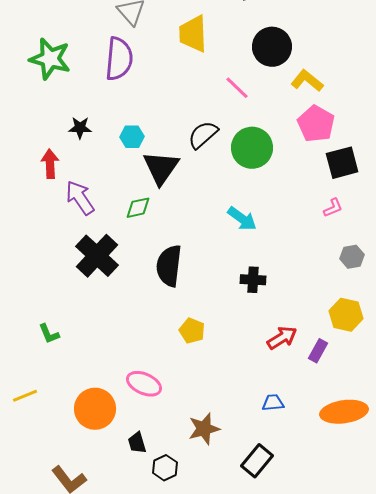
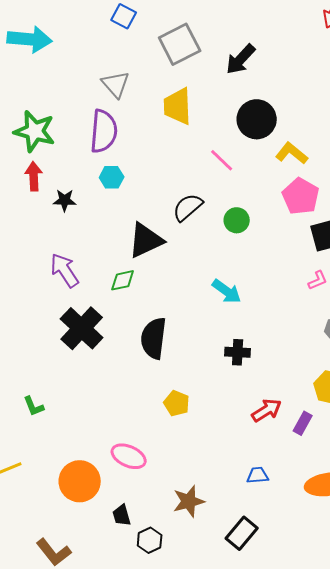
cyan hexagon: (132, 137) -> (112, 177), moved
green circle: (252, 148) -> (237, 220), size x0.6
red arrow: (50, 164) -> (34, 176), moved
black triangle: (161, 168) -> (146, 240), turned 30

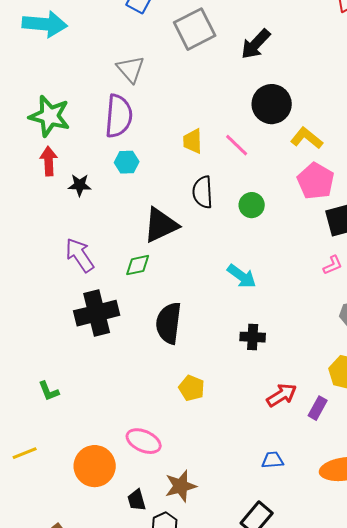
yellow trapezoid: (178, 106) -> (193, 141), moved, size x0.7
black semicircle: (188, 207) -> (203, 192), turned -52
black cross: (82, 328) -> (97, 313), turned 33
brown star: (189, 501) -> (181, 486), moved

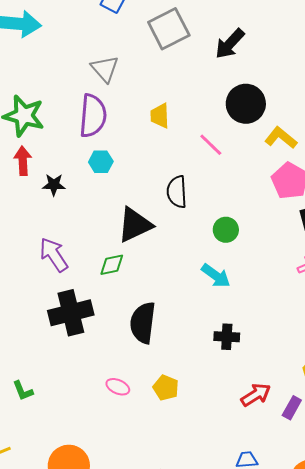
yellow trapezoid: (193, 141) -> (160, 116), moved
green circle: (252, 205) -> (226, 230), moved
pink ellipse: (144, 441) -> (118, 387), moved, size x0.7

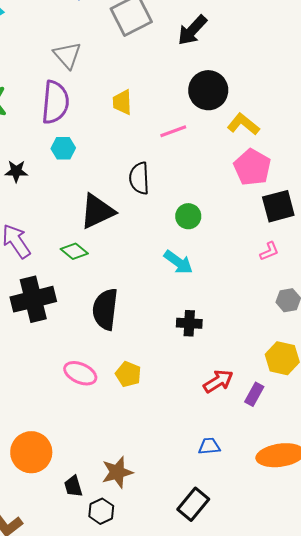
pink line: (211, 145) -> (173, 131), turned -64
green diamond: (112, 265) -> (74, 251), turned 52
pink ellipse: (118, 387) -> (80, 373), size x1.4

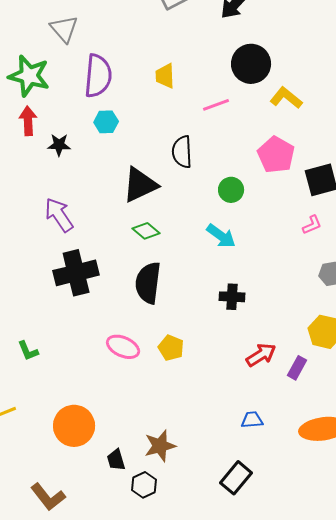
gray triangle: (67, 55) -> (64, 29), moved
pink pentagon: (252, 167) -> (276, 155), moved
green diamond: (74, 251) -> (146, 231), moved

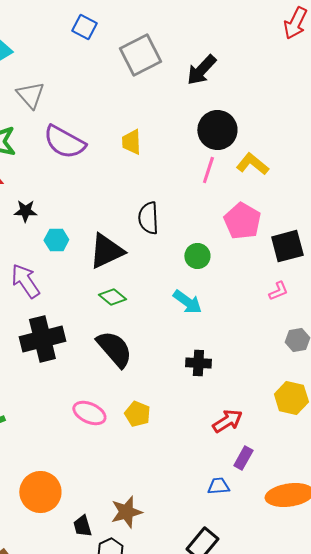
purple semicircle: (98, 76) -> (64, 142), turned 114
pink line: (216, 105) -> (208, 170), moved, turned -52
cyan hexagon: (106, 122) -> (56, 240), moved
black semicircle: (148, 283) -> (114, 349), turned 132
purple rectangle: (297, 368) -> (243, 458), moved

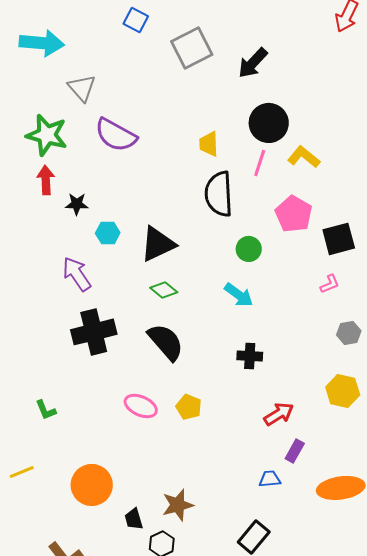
yellow trapezoid: (131, 142) -> (209, 144), moved
black semicircle: (148, 218) -> (219, 194), moved, size x1.4

